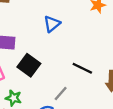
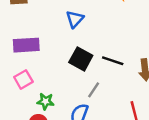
black square: (29, 65) -> (81, 59), moved

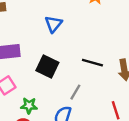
black square: (81, 59) -> (47, 66), moved

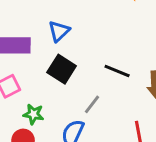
blue triangle: (53, 24) -> (59, 31), moved

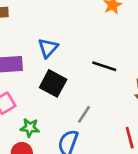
black line: (117, 71) -> (104, 66), moved

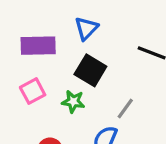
green star: (30, 128) -> (73, 101), moved

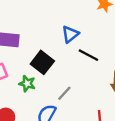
blue triangle: (86, 28) -> (70, 34), moved

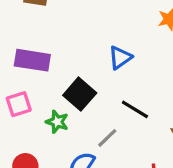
black line: (88, 55) -> (135, 109), moved

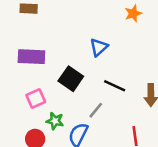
pink square: (19, 104) -> (36, 99), moved
green star: (57, 122) -> (55, 121), moved

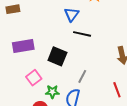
blue triangle: (99, 47) -> (72, 14), moved
black line: (115, 86) -> (82, 34), moved

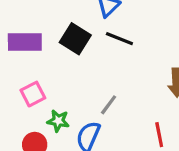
black square: (57, 56) -> (75, 39), moved

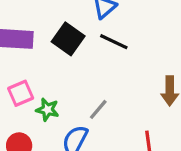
green star: (58, 121) -> (47, 110), moved

